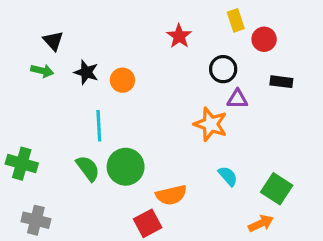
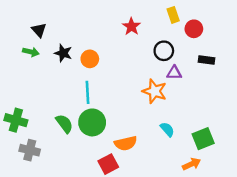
cyan line: (99, 126) -> (87, 92), moved
green square: (277, 189) -> (203, 139), turned 35
gray cross: (36, 220) -> (30, 150), moved

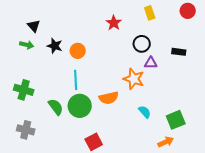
red circle: (194, 29) -> (188, 11), moved
green cross: (16, 120) -> (24, 90), moved
orange semicircle: (126, 143) -> (109, 98), moved

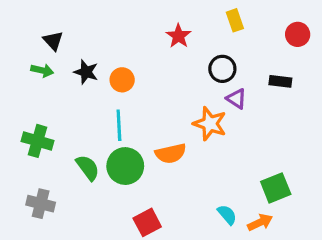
red circle: (188, 11) -> (298, 34), moved
purple triangle: (151, 63) -> (237, 99), turned 32
cyan semicircle: (145, 112) -> (227, 215), moved

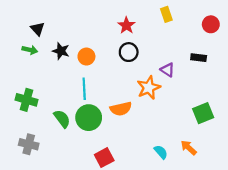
black circle: (222, 69) -> (129, 52), moved
orange star: (210, 124) -> (149, 88), turned 30
green square: (276, 188) -> (203, 113), moved
orange arrow: (260, 222) -> (189, 148), moved, turned -112

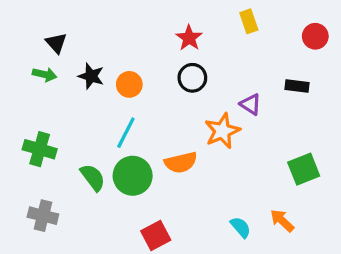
cyan line: (84, 89) -> (126, 133), turned 30

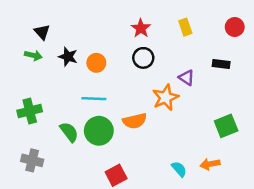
yellow rectangle: (249, 21) -> (185, 27), moved
cyan line: (126, 133) -> (94, 99), turned 65
green cross: (40, 149) -> (30, 111), turned -30
orange arrow: (282, 221) -> (210, 164), turned -54

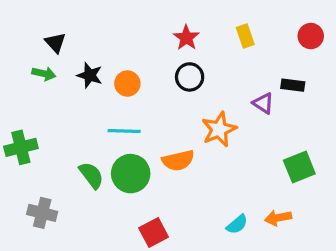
purple triangle: (187, 78) -> (263, 103), moved
green cross: (30, 111) -> (21, 147), moved
cyan semicircle: (179, 169) -> (237, 224), turned 91

